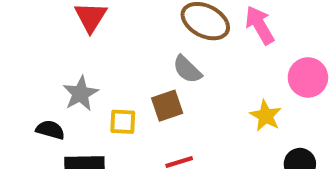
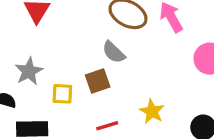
yellow star: (266, 116) -> (152, 111), moved

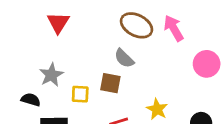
brown square: (98, 81) -> (110, 83), turned 30

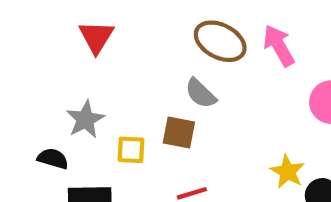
yellow star: (157, 109) -> (287, 172), moved

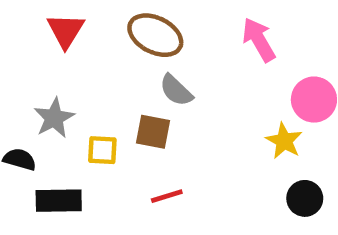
brown ellipse: (220, 41) -> (155, 35), moved
yellow star: (287, 172) -> (284, 141), moved

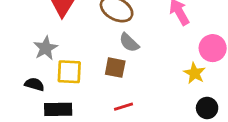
gray star: (54, 118) -> (46, 48), moved
yellow square: (102, 150) -> (69, 72), moved, size x1.4

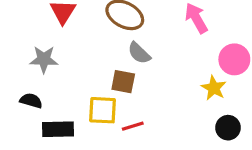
gray star: (46, 48) -> (44, 59), turned 30
yellow square: (69, 72) -> (103, 110), moved

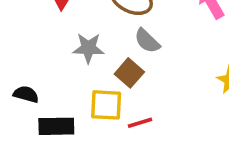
gray star: (44, 59) -> (88, 48), moved
brown square: (123, 82) -> (129, 73), turned 30

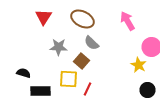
red line: (140, 123) -> (88, 89), turned -48

